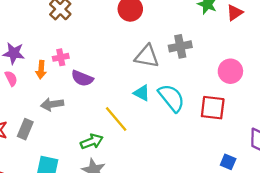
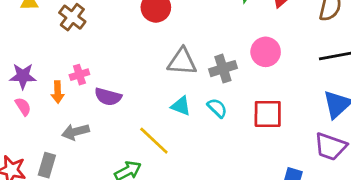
gray cross: (180, 46) -> (223, 69), moved
pink circle: (230, 71) -> (266, 52), moved
cyan semicircle: (172, 98) -> (217, 108), size x0.6

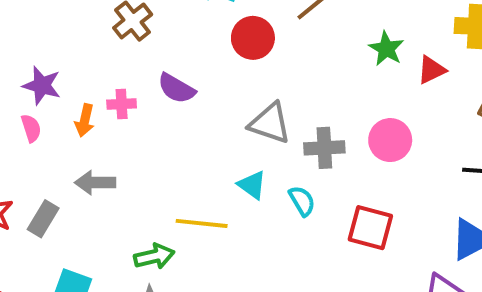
purple semicircle: (108, 97) -> (176, 88), moved
yellow line: (154, 141) -> (202, 223), turned -52

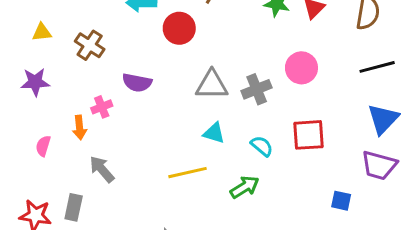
purple star: (42, 85) -> (35, 82), moved
pink semicircle: (31, 128) -> (43, 146), turned -126
gray arrow: (95, 183) -> (102, 169), turned 68
cyan semicircle: (302, 201) -> (262, 146), moved
green arrow: (154, 256) -> (245, 187), moved

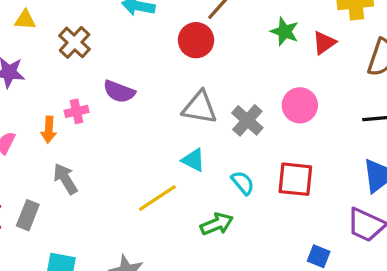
red circle: (179, 28) -> (196, 40), moved
gray cross: (257, 89) -> (247, 120), turned -36
yellow line: (187, 173) -> (157, 198), turned -30

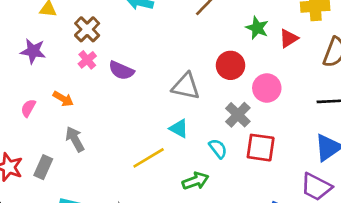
red circle: (196, 40) -> (230, 65), moved
pink cross: (77, 111) -> (87, 60), moved, turned -30
gray cross: (247, 120) -> (238, 115), moved
orange arrow: (49, 130) -> (63, 99), turned -66

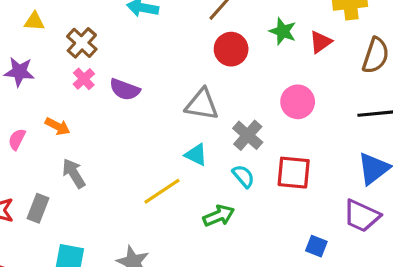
red circle: (230, 65) -> (231, 49), moved
gray cross: (238, 115) -> (248, 135), moved

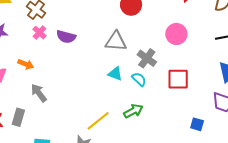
cyan semicircle: (243, 176) -> (139, 79), moved
yellow line: (162, 191) -> (98, 121), moved

